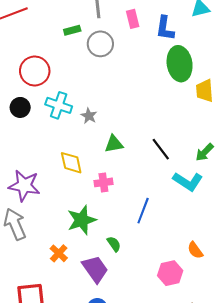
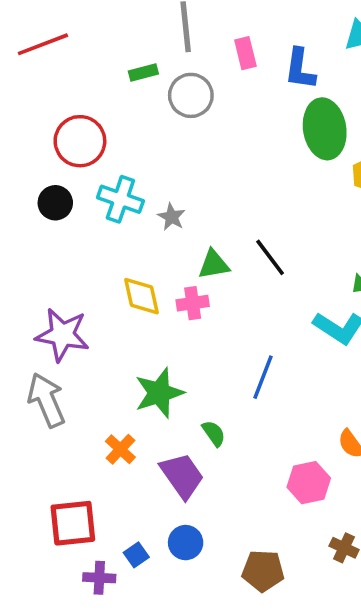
black line: (161, 149) -> (270, 257), moved
pink cross: (103, 182) -> (193, 303), moved

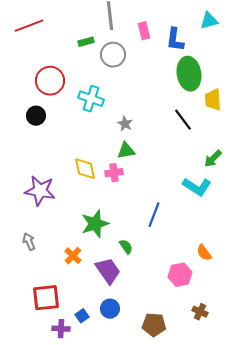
cyan cross: (120, 199) -> (91, 99), moved
gray star: (171, 217) -> (125, 124), moved
black line: (270, 257) -> (183, 120), moved
gray arrow: (46, 400) -> (29, 242), moved, size x0.6

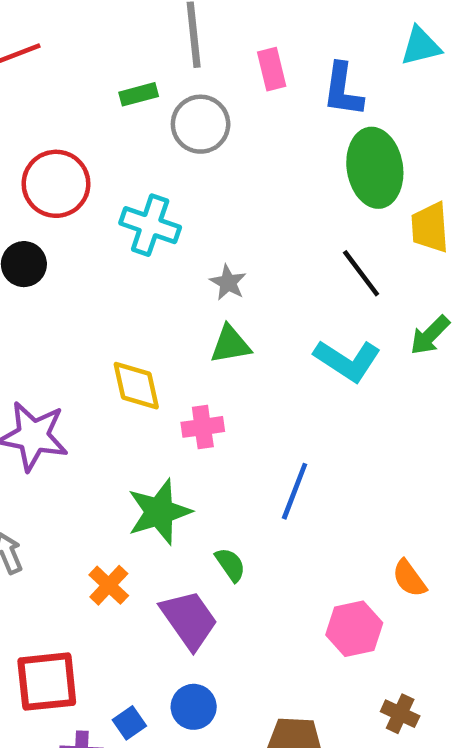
green arrow: (213, 159) -> (430, 335), moved
pink cross: (114, 173) -> (203, 427), moved
cyan L-shape: (197, 187) -> (347, 360), moved

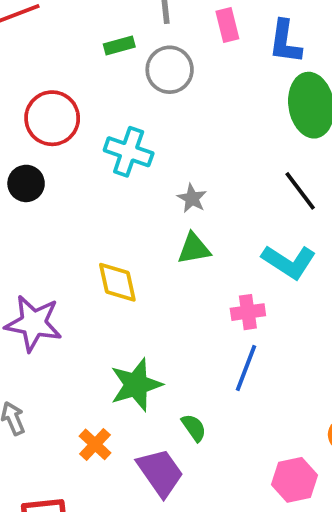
pink cross: (203, 427) -> (248, 312), moved

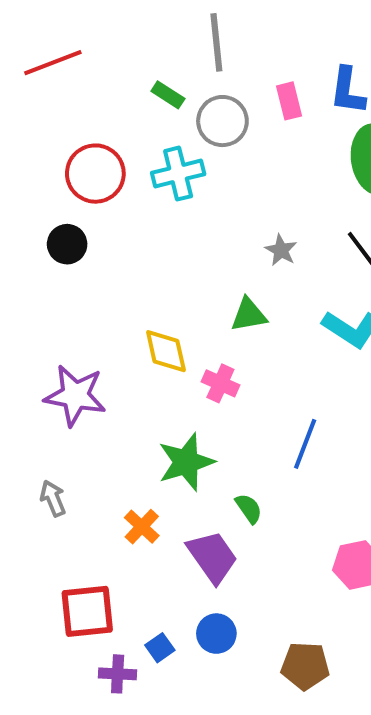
pink rectangle: (227, 25) -> (289, 101), moved
green rectangle: (119, 45) -> (168, 95), turned 48
cyan cross: (129, 152) -> (178, 174), moved, turned -33
gray star: (192, 198) -> (281, 250), moved
pink cross: (248, 312) -> (220, 383), moved, turned 32

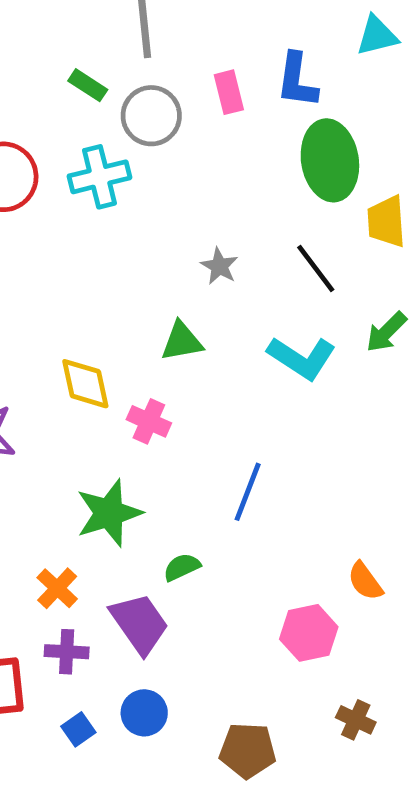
green semicircle: (249, 508) -> (182, 567), turned -80
purple cross: (118, 674) -> (67, 652), moved

